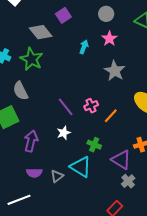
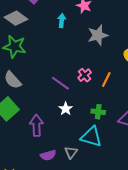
gray star: (115, 71) -> (98, 35), turned -30

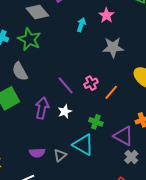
purple arrow: (36, 125) -> (42, 108), moved

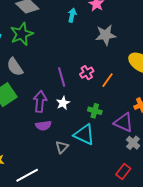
green star: (29, 39) -> (22, 34), turned 30
purple line: (66, 85) -> (62, 77), turned 30
purple semicircle: (37, 153) -> (43, 126), moved

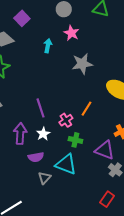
pink cross: (87, 73) -> (66, 120), moved
purple semicircle: (43, 126) -> (36, 157), moved

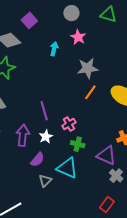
orange line: (87, 109) -> (90, 92), moved
purple semicircle: (36, 157) -> (37, 160), turned -42

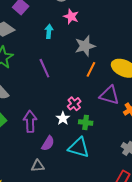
purple line: (44, 111) -> (44, 68), moved
white star: (46, 137) -> (63, 118), moved
purple triangle: (106, 156) -> (109, 95), moved
gray triangle: (45, 181) -> (38, 166), moved, turned 48

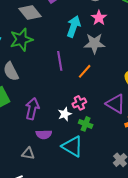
cyan arrow: (49, 31) -> (74, 26), size x1.5
gray star: (85, 46) -> (94, 43), moved
orange line: (91, 69) -> (85, 71), moved
purple semicircle: (48, 143) -> (44, 134), turned 42

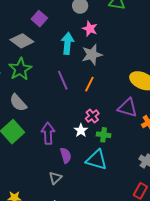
purple semicircle: (44, 134) -> (66, 155), turned -91
gray triangle: (28, 154) -> (55, 178), turned -40

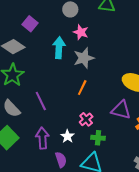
purple line: (63, 80) -> (41, 101), moved
white star: (81, 130) -> (67, 136), moved

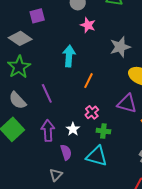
purple square: (30, 24) -> (37, 16), turned 35
cyan arrow: (59, 48) -> (69, 56), moved
gray star: (84, 58) -> (120, 47), moved

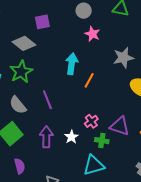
orange line: (88, 81) -> (89, 80), moved
purple triangle: (127, 104) -> (120, 126), moved
purple semicircle: (66, 152) -> (20, 166), moved
cyan triangle: (97, 156) -> (94, 165), turned -35

